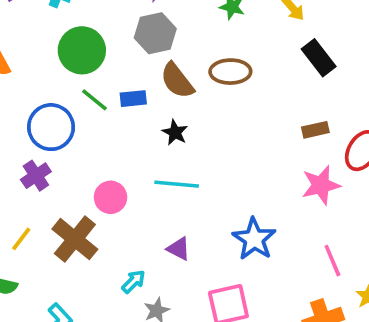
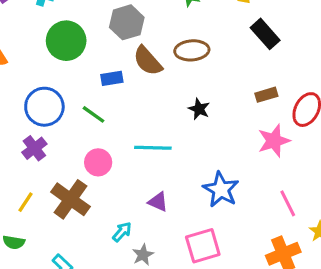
green line: (95, 100) -> (94, 114), moved
black star: (175, 132) -> (199, 109), moved

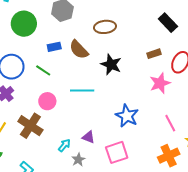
black rectangle: (265, 34) -> (168, 23), moved
brown semicircle: (148, 61) -> (79, 50), moved
black star: (199, 109) -> (111, 64), size x1.5
purple triangle: (158, 202) -> (88, 137), moved

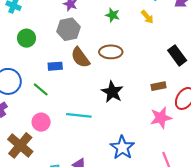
green circle: (24, 24) -> (26, 38), size x0.7
brown semicircle: (79, 50) -> (80, 58), moved

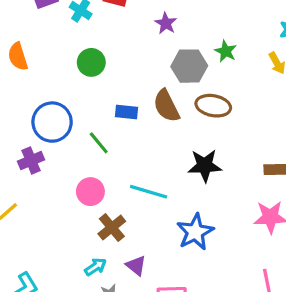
gray hexagon: (68, 29) -> (189, 66), moved
black star: (112, 92) -> (205, 166), turned 30
brown cross: (20, 145) -> (112, 228), moved, size x0.7
blue star: (122, 148) -> (195, 232), moved

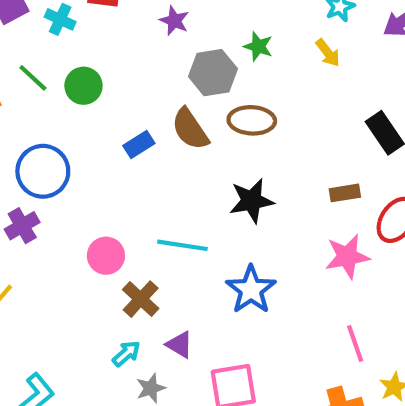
blue rectangle: (127, 112) -> (139, 145), turned -30
green line: (99, 143) -> (33, 78), moved

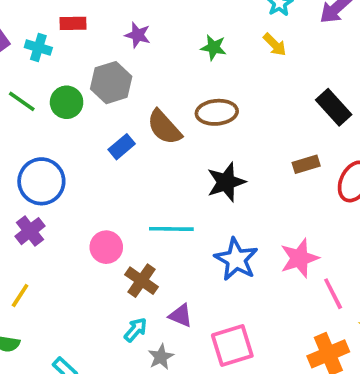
gray hexagon: (213, 73) -> (111, 83), moved
pink star: (347, 256) -> (299, 258), moved

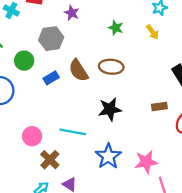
green circle: (67, 102) -> (24, 61), moved

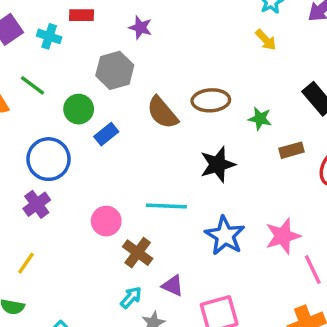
green star: (116, 28) -> (260, 119), moved
blue rectangle: (51, 78) -> (106, 134), moved

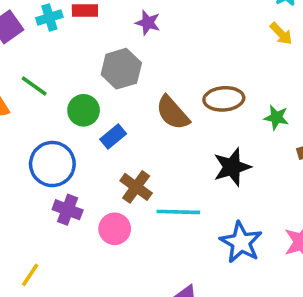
cyan cross: (49, 36) -> (49, 17), moved, turned -35
purple cross: (37, 204) -> (68, 210), moved, turned -32
brown cross: (138, 253) -> (136, 187), moved

